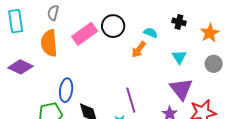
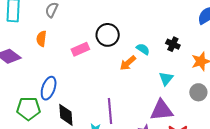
pink rectangle: (85, 34) -> (80, 49), moved, size x0.7
orange semicircle: (49, 43) -> (41, 39), size x0.6
purple triangle: (181, 89) -> (162, 110), turned 50

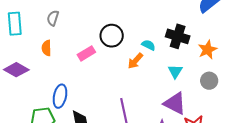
black cross: (173, 44) -> (178, 36), size x1.6
purple triangle: (162, 110) -> (175, 103), turned 40

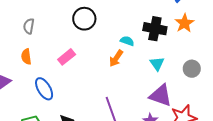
black circle: (112, 36) -> (84, 19), moved
orange star: (207, 50) -> (184, 23), moved
blue ellipse: (60, 96) -> (44, 89), moved, turned -35

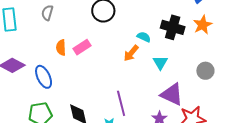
orange semicircle: (26, 57) -> (61, 48), moved
cyan triangle: (157, 64) -> (160, 63), moved
blue ellipse: (44, 89) -> (44, 77), moved

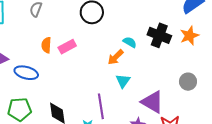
cyan triangle: (160, 63) -> (123, 81), moved
blue ellipse: (44, 77) -> (26, 73), turned -55

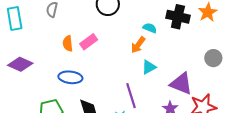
blue ellipse: (26, 73) -> (70, 77), moved
cyan triangle: (123, 81) -> (149, 67), turned 35

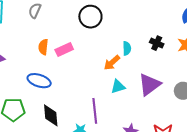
black cross: (178, 17) -> (157, 43), size x0.6
cyan semicircle: (150, 28) -> (127, 48), turned 56
purple triangle: (181, 84) -> (149, 85), moved, turned 50

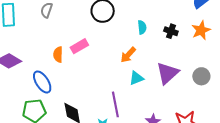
orange semicircle: (43, 47) -> (58, 55), moved
cyan semicircle: (127, 48) -> (142, 27), moved
blue ellipse: (39, 81) -> (42, 82), moved, turned 45

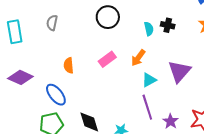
black cross: (171, 31) -> (168, 25), moved
pink rectangle: (79, 46) -> (107, 59), moved
purple line: (115, 104) -> (147, 107), moved

